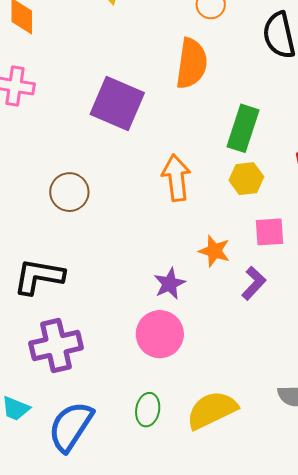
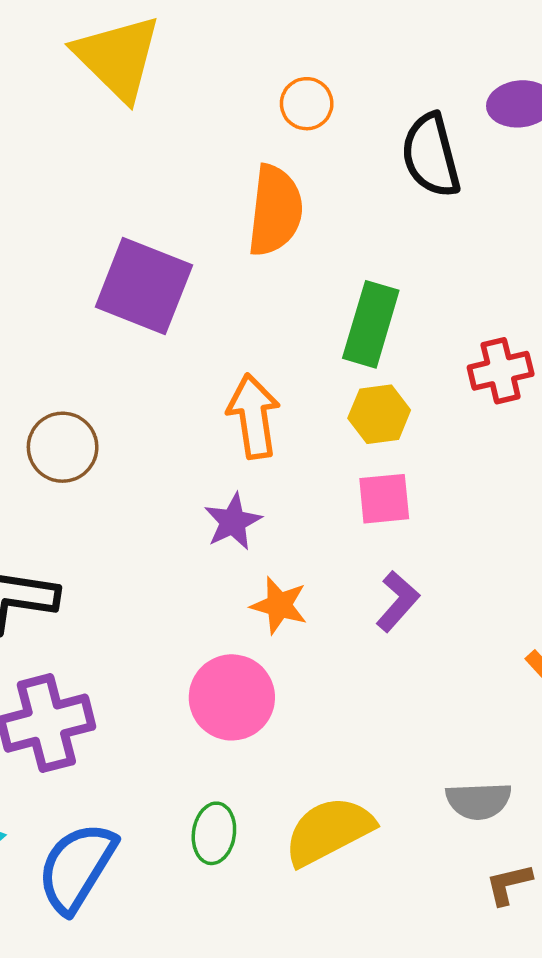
pink square: (270, 232) -> (384, 499), moved
orange star: (214, 251) -> (279, 605), moved
purple star: (170, 284) -> (233, 522), moved

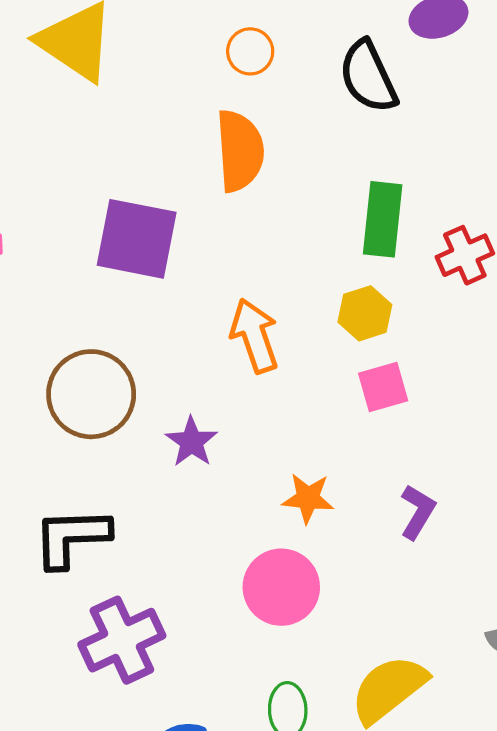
green rectangle: (371, 324) -> (383, 219), moved
brown circle: (63, 447) -> (91, 394), size x1.4
purple star: (233, 522) -> (191, 442), moved
purple L-shape: (398, 601) -> (418, 512), moved

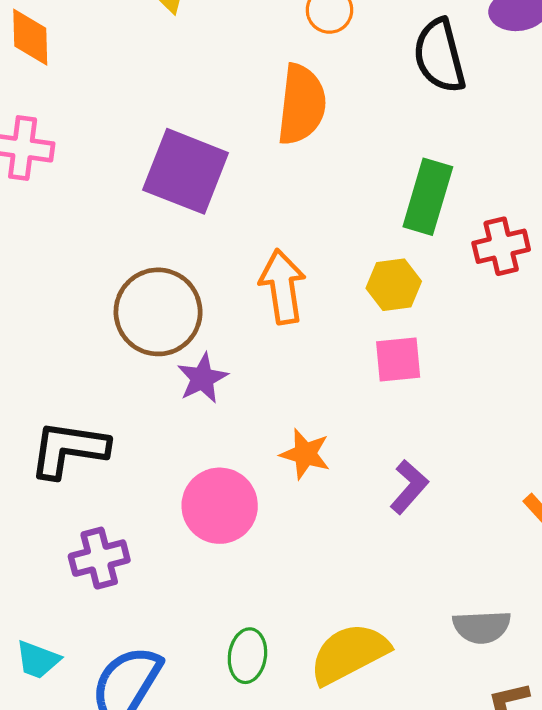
brown circle: (91, 394) -> (158, 312), moved
pink circle: (281, 587) -> (220, 506), moved
purple cross: (122, 640) -> (99, 558), size x0.7

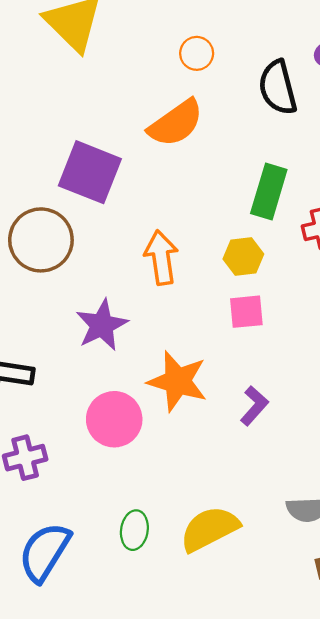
orange semicircle: (302, 104) -> (176, 123), turned 48
brown circle: (158, 312) -> (41, 240), moved
purple star: (202, 378) -> (102, 325), size x1.4
orange star: (305, 454) -> (178, 381), size x1.6

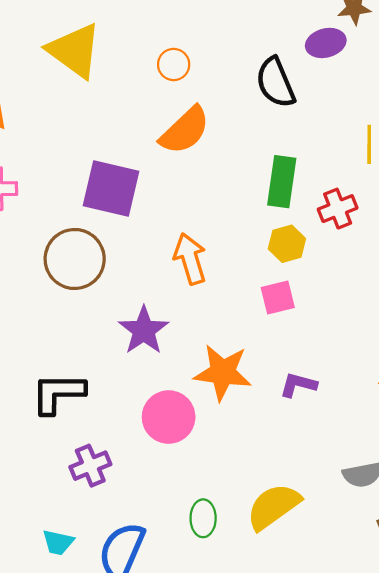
orange circle: (197, 53) -> (174, 64), moved
yellow hexagon: (243, 257) -> (287, 244), moved
purple L-shape: (254, 406) -> (298, 385), turned -108

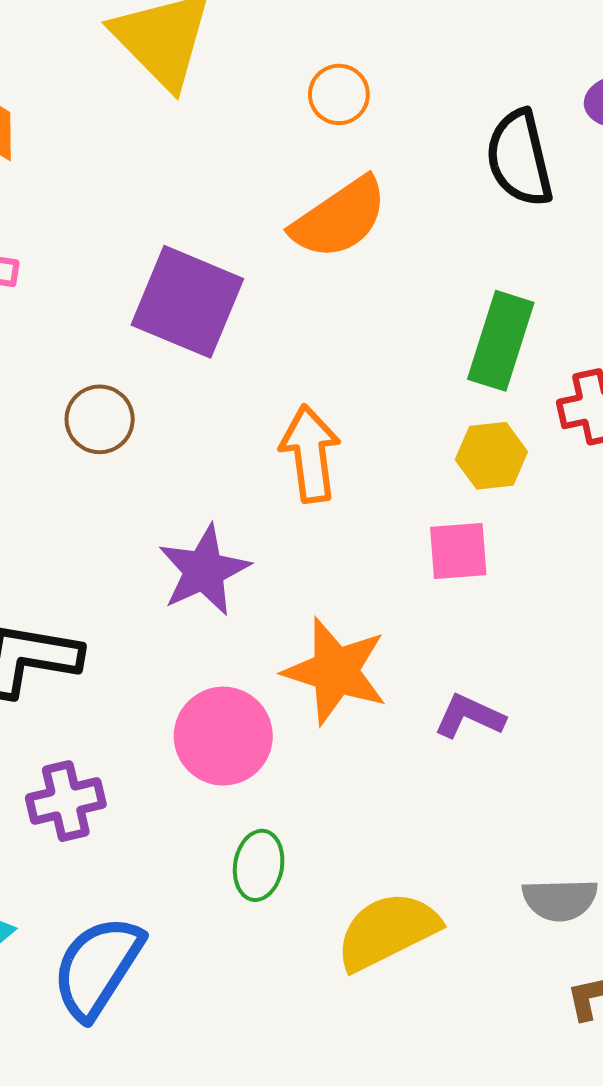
brown circle: (75, 259) -> (100, 419), size x0.6
green ellipse: (203, 518) -> (259, 865), moved

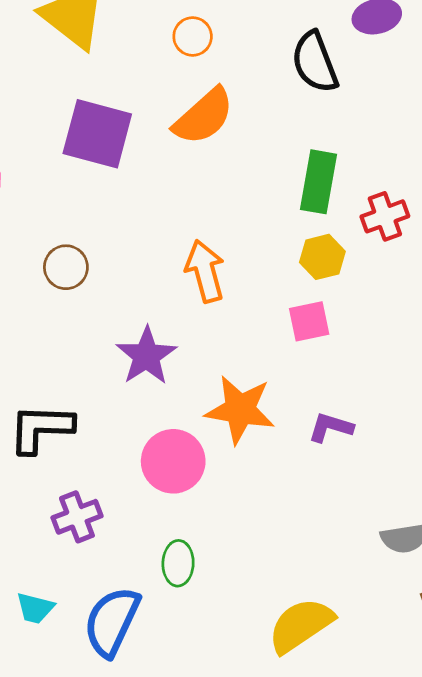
purple square: (187, 302) -> (97, 134), moved
green ellipse: (259, 865) -> (178, 563), moved
yellow semicircle: (387, 931) -> (301, 625), moved

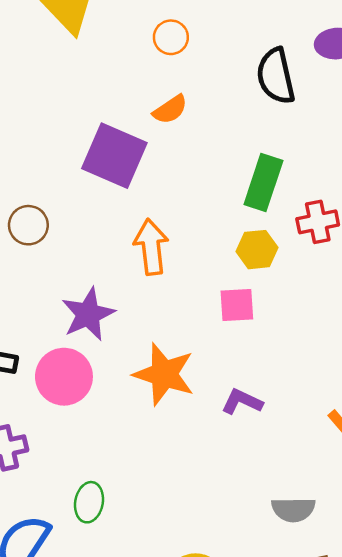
orange semicircle: (204, 116) -> (170, 110), size x0.6
purple square: (97, 134) -> (114, 156), moved
pink circle: (173, 461) -> (64, 377), moved

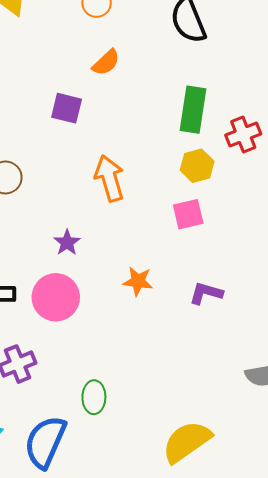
purple square: (114, 156) -> (67, 108), size x0.6
purple star: (88, 314) -> (67, 243), size x0.6
orange star: (164, 374) -> (138, 281), size x0.6

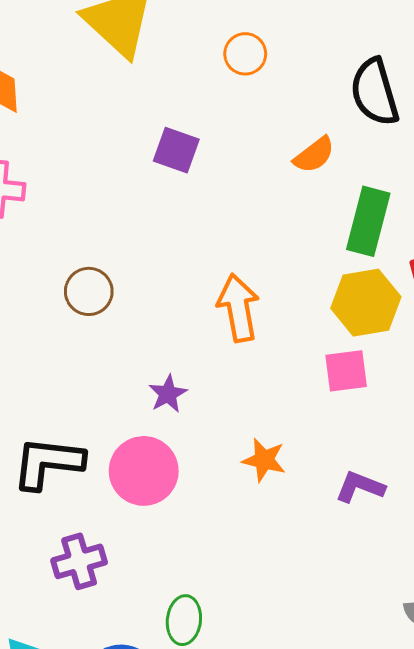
orange semicircle: (106, 62) -> (314, 155), moved
purple square: (67, 108) -> (176, 150), moved
yellow hexagon: (197, 166) -> (366, 303), size x1.4

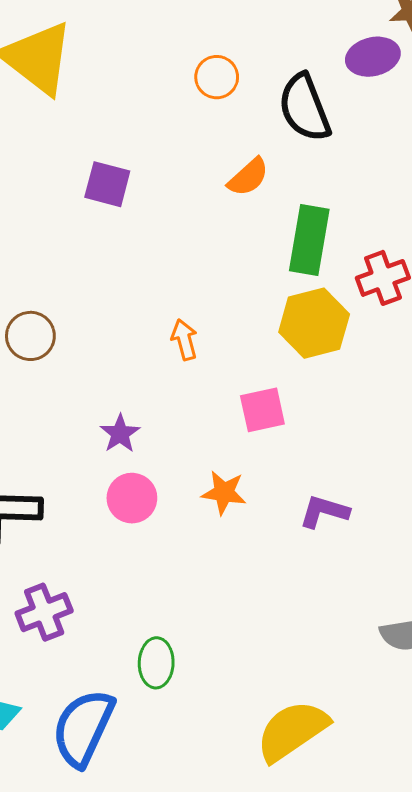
orange circle: (245, 54) -> (217, 77), moved
orange arrow: (238, 308) -> (184, 340), size x0.6
pink square: (346, 371) -> (262, 410), moved
pink circle: (144, 471) -> (132, 498), moved, size x0.7

